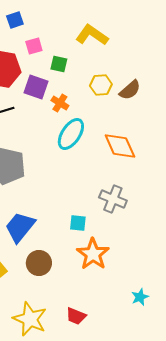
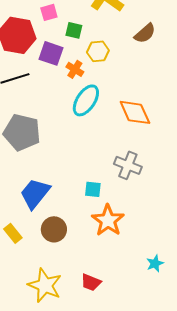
yellow hexagon: (101, 85) -> (98, 51), moved
brown semicircle: (130, 90) -> (145, 33), moved

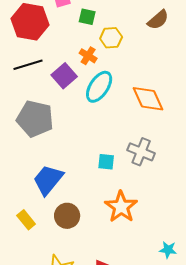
purple square: (51, 53) -> (64, 76), moved, turned 30
cyan square: (93, 189) -> (106, 162), moved
cyan star: (155, 263) -> (168, 250), turned 30

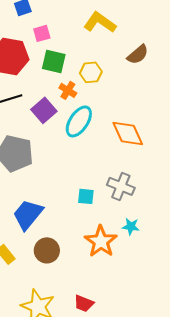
green square: (87, 17) -> (54, 61), moved, size x1.4
cyan star: (168, 250) -> (131, 226), moved

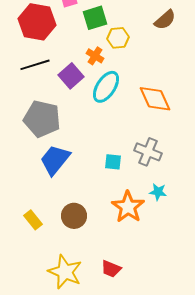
green square: (54, 61) -> (95, 18), moved, turned -30
blue trapezoid: (28, 214) -> (55, 160), moved

